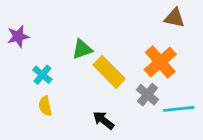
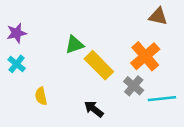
cyan cross: (42, 75) -> (17, 64), moved

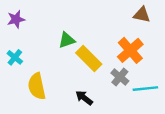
purple star: (17, 33) -> (16, 19), moved
yellow semicircle: (41, 96) -> (37, 86), size x1.6

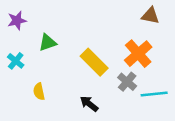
green triangle: (67, 40) -> (48, 43), moved
yellow semicircle: (37, 86) -> (39, 92), size x0.6

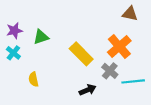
purple star: (17, 21) -> (14, 31), moved
black arrow: (89, 104) -> (88, 90), moved, turned 119

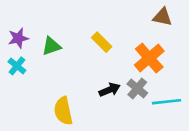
yellow rectangle: (81, 54) -> (102, 42), moved, size x0.7
yellow semicircle: (34, 79) -> (63, 111), moved, size x1.5
black arrow: (88, 90) -> (110, 90), moved

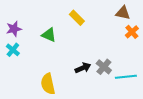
yellow rectangle: (102, 42) -> (77, 18), moved
green triangle: (51, 46) -> (49, 35), moved, turned 42
orange cross: (149, 58) -> (132, 32), moved, size x0.6

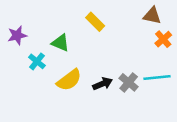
cyan cross: (13, 50) -> (37, 61), moved
cyan line: (126, 77) -> (157, 78), moved
yellow semicircle: (48, 84) -> (69, 80), moved, turned -115

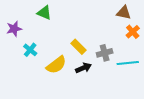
yellow rectangle: (95, 22) -> (78, 47), moved
green triangle: (60, 43) -> (44, 13), moved
gray cross: (129, 82) -> (105, 53), moved, turned 35

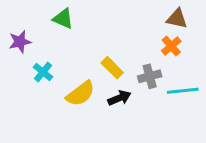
orange cross: (133, 32) -> (171, 46), moved

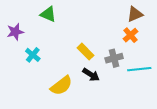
brown triangle: (177, 19) -> (135, 14), turned -35
yellow semicircle: (80, 94) -> (61, 86), moved
black arrow: (119, 98) -> (91, 75), turned 56

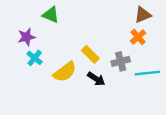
purple star: (15, 32) -> (26, 37), moved
yellow semicircle: (61, 86) -> (65, 72), moved

